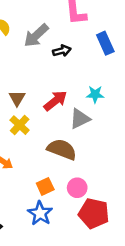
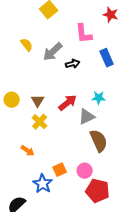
brown semicircle: (62, 149) -> (99, 141), moved, turned 45
blue star: (40, 213) -> (43, 184), moved

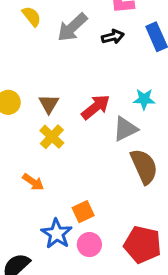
black arrow: (73, 64) -> (113, 37), moved
pink circle: (85, 171) -> (89, 245), moved

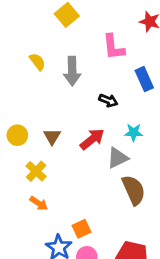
gray arrow: (72, 27) -> (72, 71), turned -48
black arrow: (113, 37) -> (108, 100), moved, turned 36
yellow cross: (52, 137) -> (36, 171), moved

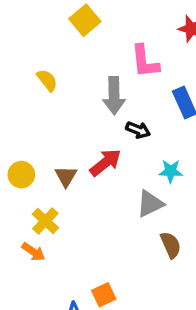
gray arrow: (72, 71) -> (114, 96), moved
red arrow: (92, 139) -> (105, 163), moved
brown semicircle: (134, 190) -> (171, 245), size x0.7
orange arrow: (39, 203) -> (33, 252), moved

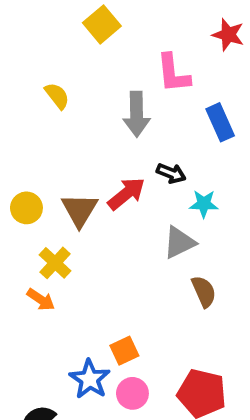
black arrow: (138, 130) -> (171, 173), moved
brown triangle: (66, 176) -> (79, 210), size x1.4

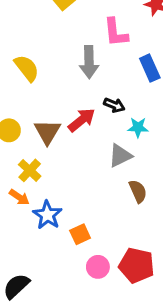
yellow semicircle: (57, 96) -> (27, 68), moved, size x1.4
blue star: (90, 379) -> (47, 215), moved
pink circle: (132, 393) -> (98, 267), moved

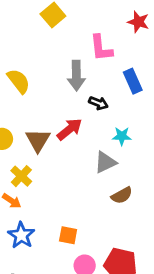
black arrow: (114, 105) -> (98, 103), moved
brown semicircle: (138, 191) -> (122, 195), turned 85
blue star: (47, 215) -> (21, 235), moved
orange square: (80, 234) -> (68, 235), turned 36

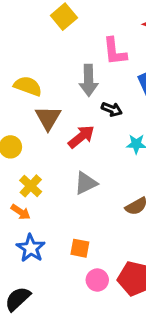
yellow semicircle: (19, 81) -> (28, 86), turned -32
brown triangle: (38, 140) -> (48, 118), moved
gray triangle: (105, 162) -> (86, 183), moved

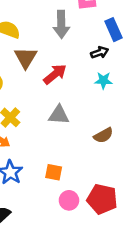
black arrow: (112, 109) -> (100, 52), moved, turned -42
gray triangle: (86, 183) -> (59, 115), turned 30

